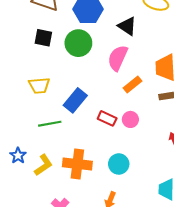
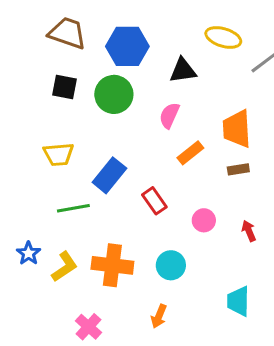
black triangle: (127, 26) -> (183, 70), turned -42
pink semicircle: (118, 58) -> (169, 115), size x0.7
red rectangle: (107, 118) -> (154, 201), turned 30
pink circle: (130, 119) -> (204, 220), moved

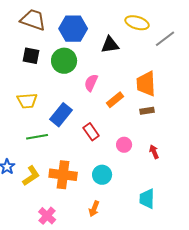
pink semicircle: (169, 115) -> (91, 83), moved

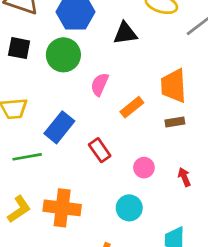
cyan circle: (102, 175) -> (129, 208), moved

